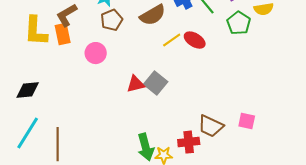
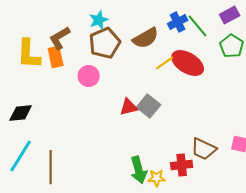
brown pentagon: (112, 20) -> (105, 43), size x1.4
red ellipse: (195, 40) -> (188, 63), size x1.5

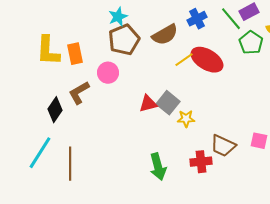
green line: (198, 26) -> (231, 19), moved
brown L-shape: (60, 38) -> (79, 93), moved
black diamond: (21, 113) -> (55, 110), moved, turned -50
yellow star: (157, 178) -> (186, 119), moved

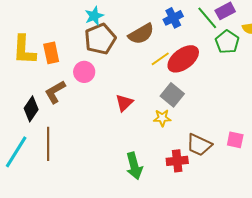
red ellipse: (207, 60) -> (183, 59), turned -68
gray square: (168, 103) -> (172, 95), moved
red triangle: (148, 104) -> (124, 103), turned -30
brown line: (70, 164) -> (48, 144), moved

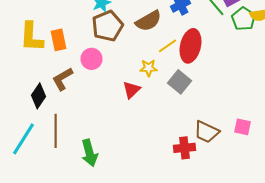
green pentagon: (227, 42) -> (244, 19), moved
red ellipse: (183, 59) -> (190, 46), turned -40
yellow star: (162, 118) -> (148, 68), moved
green arrow: (134, 166) -> (90, 153), moved

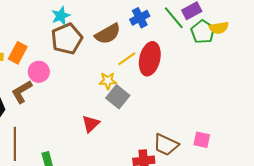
orange rectangle: (58, 40) -> (18, 53), turned 40
pink circle: (92, 59) -> (39, 72), moved
gray square: (180, 82) -> (118, 97), moved
red triangle: (132, 90) -> (91, 124), moved

